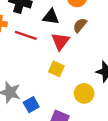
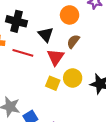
black triangle: (51, 17) -> (46, 35), turned 42
yellow circle: (84, 93) -> (73, 78), moved

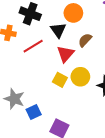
orange circle: (70, 15) -> (73, 13), moved
red line: (23, 53) -> (33, 46), turned -54

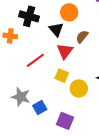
red line: (33, 46) -> (35, 60), moved
yellow circle: (80, 77) -> (79, 88), moved

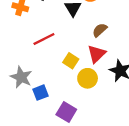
brown semicircle: (82, 37) -> (100, 30), moved
red triangle: (65, 51) -> (96, 54), moved

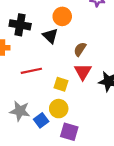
red line: (44, 39) -> (31, 71), turned 30
yellow circle: (88, 78) -> (59, 109), moved

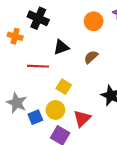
orange circle: (62, 16) -> (94, 21), moved
black triangle: (50, 36) -> (61, 47), moved, turned 42
red triangle: (83, 72) -> (82, 118), moved

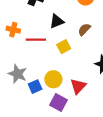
orange cross: (15, 36) -> (13, 30), moved
yellow square: (64, 87) -> (64, 47), moved, turned 32

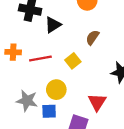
black triangle: (57, 21) -> (53, 25), moved
yellow circle: (53, 79) -> (56, 90), moved
blue square: (35, 87) -> (49, 111), turned 32

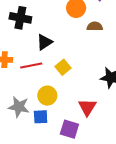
black triangle: (53, 25) -> (44, 42), moved
brown semicircle: (92, 37) -> (95, 26), moved, turned 56

